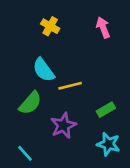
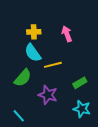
yellow cross: (50, 26) -> (34, 32), moved, turned -32
pink arrow: (103, 28) -> (67, 34), moved
purple star: (63, 126) -> (48, 95), turned -30

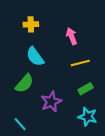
yellow cross: (34, 32) -> (31, 24), moved
yellow line: (53, 65) -> (80, 63), moved
purple star: (48, 95) -> (51, 102), turned 30

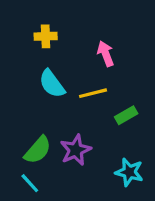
yellow line: (80, 63) -> (93, 93), moved
green semicircle: (24, 83) -> (38, 150), moved
green rectangle: (86, 89) -> (126, 115), moved

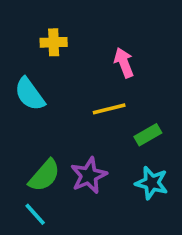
cyan semicircle: (52, 84) -> (30, 94), moved
cyan star: (129, 172) -> (152, 183), moved

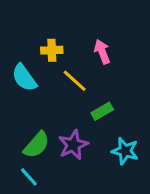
yellow cross: (54, 42) -> (52, 50), moved
yellow line: (109, 109) -> (75, 81), moved, turned 56
green rectangle: (148, 135) -> (102, 111), moved

